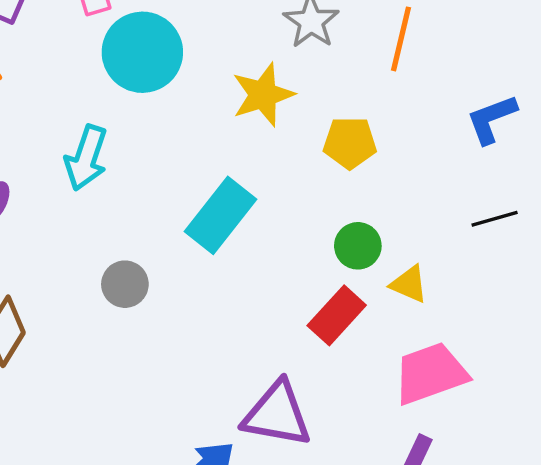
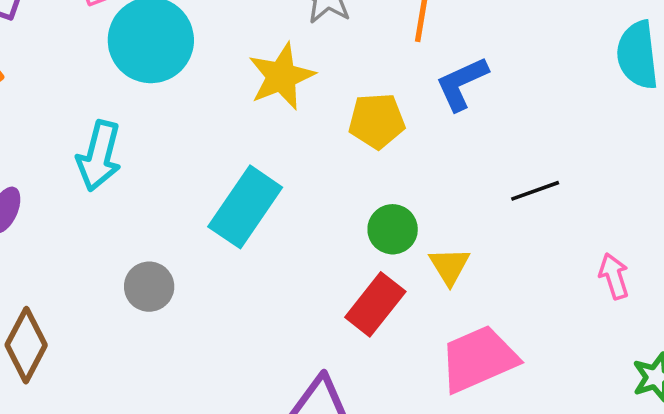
blue L-shape: (492, 119) -> (462, 83), moved
yellow triangle: (409, 284) -> (450, 266), turned 39

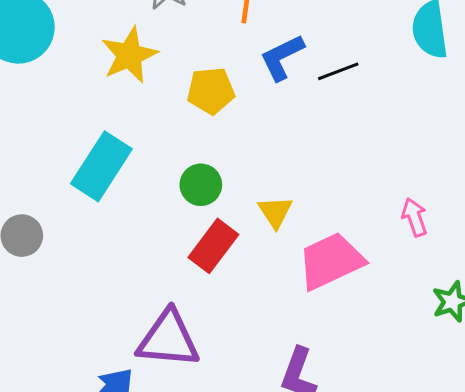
black line: (535, 191) -> (338, 71), moved
green circle: (393, 229) -> (201, 185), moved
pink trapezoid: (479, 359) -> (331, 261), moved

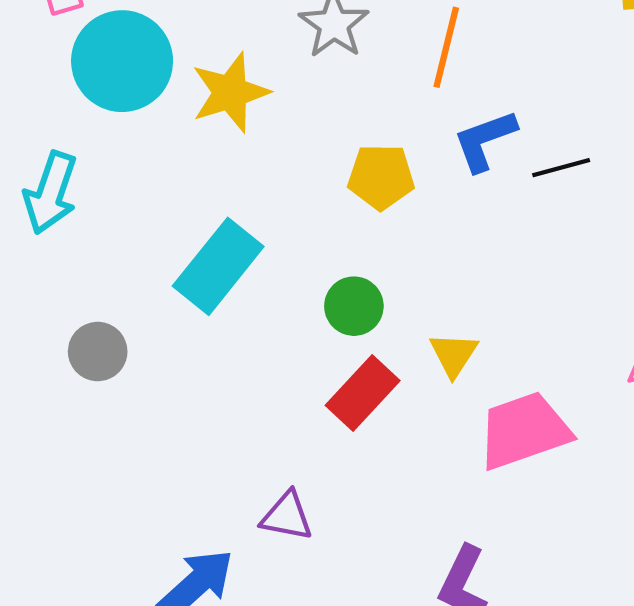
yellow star: (129, 55) -> (230, 93), moved
purple triangle: (168, 339) -> (287, 516), size x0.6

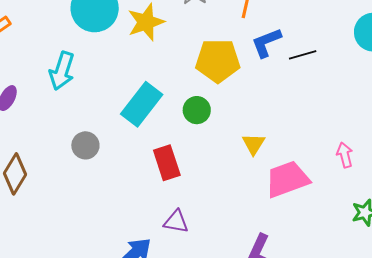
yellow pentagon: (381, 177) -> (218, 61), size x1.4
green circle: (354, 306) -> (197, 110), moved
red rectangle: (363, 393) -> (167, 163), moved, turned -60

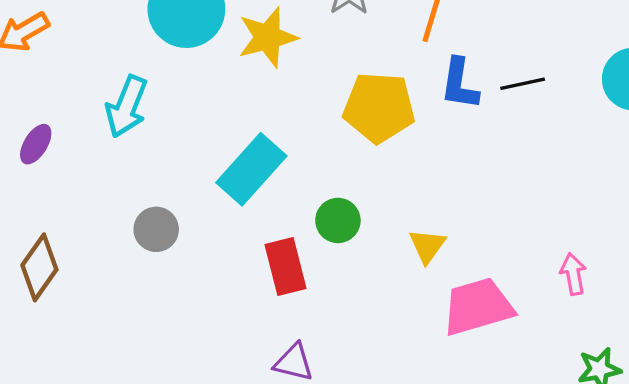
blue L-shape: (266, 43) -> (460, 84), turned -64
black line: (303, 55) -> (523, 84), moved
green circle: (197, 110) -> (338, 220), moved

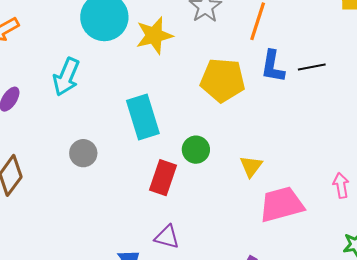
cyan rectangle: (251, 169) -> (143, 117), turned -60
red rectangle: (285, 266) -> (163, 178), turned 32

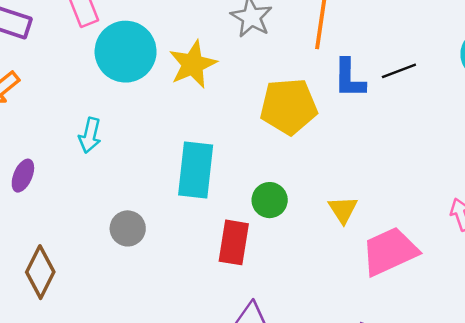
cyan arrow: (66, 77) -> (90, 135), size x0.7
cyan rectangle: (143, 117) -> (196, 170), turned 33

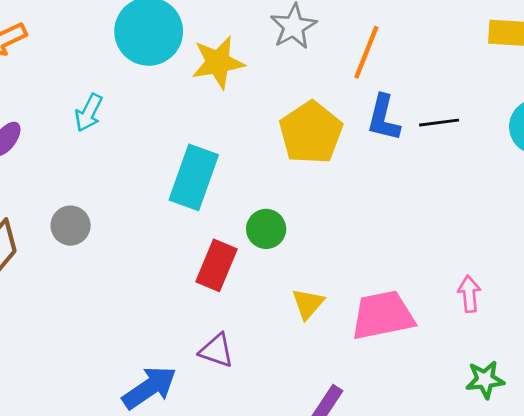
yellow pentagon: (289, 106) -> (311, 133), turned 30
yellow triangle: (343, 210) -> (308, 304), moved
gray circle: (128, 228) -> (71, 226), moved

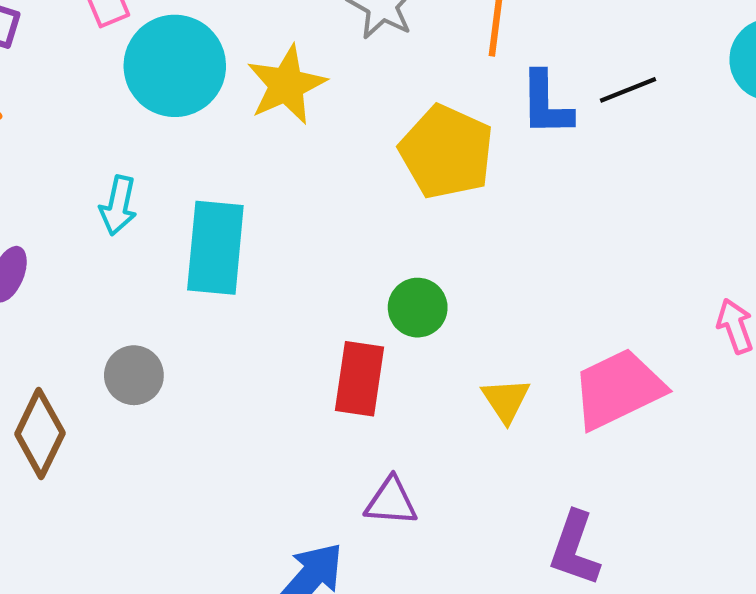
cyan rectangle: (194, 177) -> (215, 248), moved

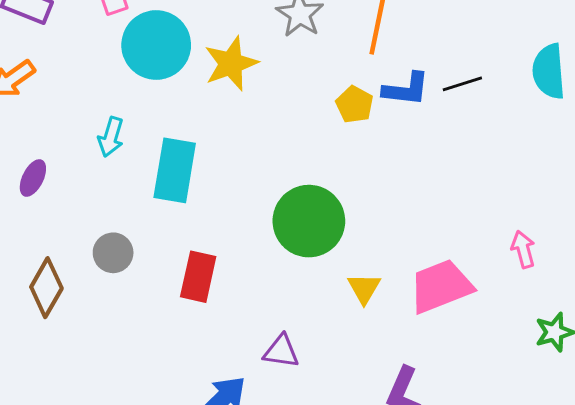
blue L-shape: (546, 104) -> (406, 89), turned -87
yellow pentagon: (447, 152) -> (355, 105), moved, size x0.6
green circle: (418, 308) -> (309, 221), size x1.8
red rectangle: (360, 379) -> (198, 277), moved

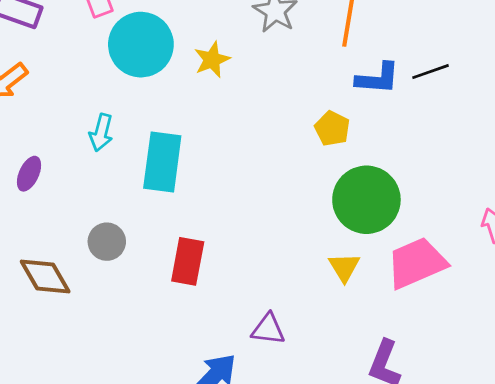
yellow star: (231, 63) -> (212, 60), size x0.7
yellow pentagon: (355, 105) -> (332, 128), moved
green circle: (309, 221) -> (366, 200), moved
brown diamond: (46, 288) -> (45, 276), turned -58

